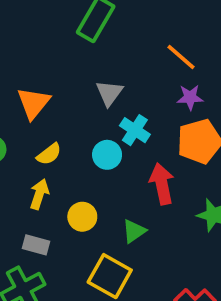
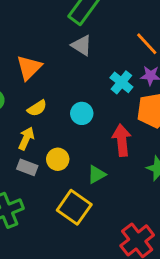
gray triangle: (109, 93) -> (82, 45), moved, turned -40
cyan cross: (135, 130) -> (121, 82), moved
gray rectangle: (36, 245) -> (27, 167), moved

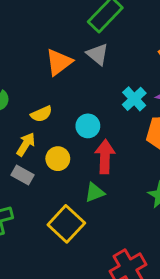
orange triangle: (29, 68) -> (59, 62), moved
red arrow: (122, 140) -> (105, 157), moved
yellow circle: (58, 159) -> (58, 159), moved

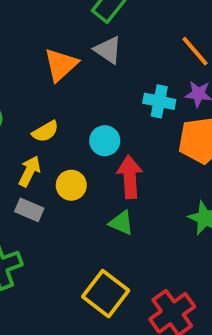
cyan cross: (134, 99) -> (159, 101), turned -30
green triangle: (95, 192) -> (121, 223), turned 50
yellow square: (66, 224) -> (106, 294), moved

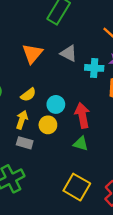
gray triangle: (108, 50) -> (69, 53), moved
cyan circle: (105, 141) -> (56, 104), moved

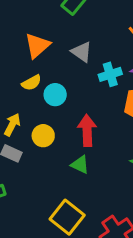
cyan cross: (94, 68) -> (110, 74), turned -30
yellow semicircle: (28, 95) -> (31, 83), moved
cyan circle: (56, 104) -> (55, 95), moved

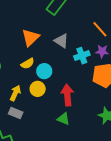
yellow circle: (43, 136) -> (38, 89), moved

